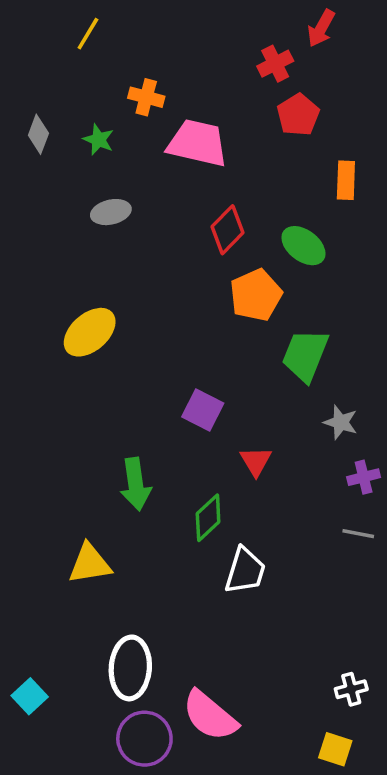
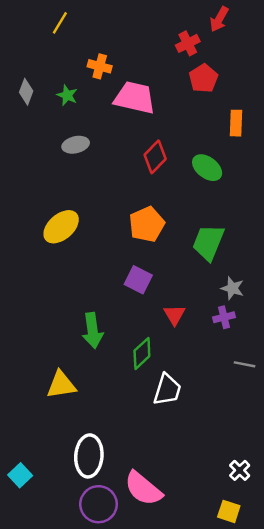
orange pentagon: (256, 295) -> (147, 224), moved
purple cross: (364, 477) -> (224, 317), moved
white cross: (351, 689) -> (240, 470), turned -30

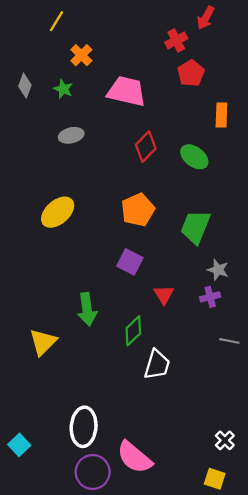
orange cross: (100, 66) -> (81, 55), moved, turned 30
yellow triangle: (61, 385) -> (43, 342), moved, turned -36

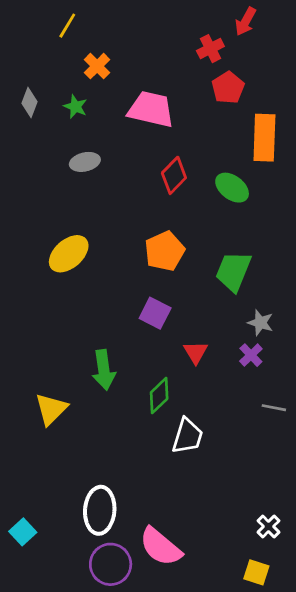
orange rectangle: (221, 115) -> (264, 138), size x1.6
purple cross: (210, 297) -> (251, 355), turned -30

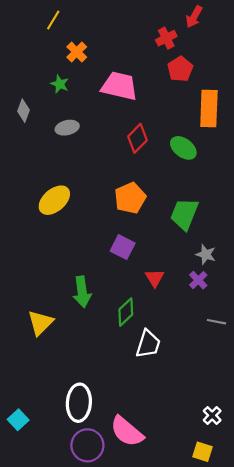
gray diamond: (30, 103) -> (23, 111), moved

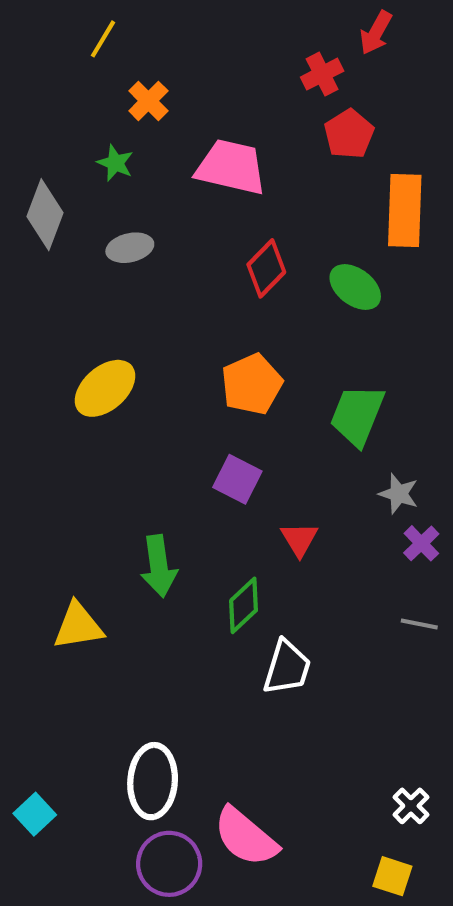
gray diamond: (23, 111) -> (45, 215), size x1.5
purple cross: (198, 280) -> (421, 543), moved
yellow triangle: (41, 323) -> (78, 626), turned 36

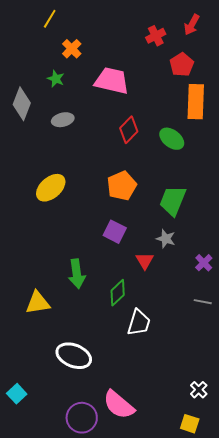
red arrow: (376, 33) -> (192, 25), moved
red pentagon: (349, 134) -> (182, 65), moved
gray star: (399, 494) -> (166, 239), moved
white ellipse: (153, 781) -> (74, 356), moved, turned -72

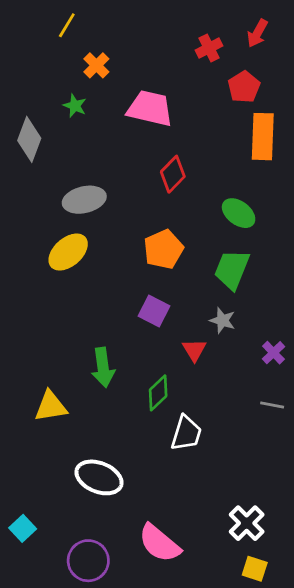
gray ellipse: (63, 120) -> (84, 200), moved, size x1.4
green ellipse: (172, 139) -> (239, 213), moved
white cross: (199, 390) -> (247, 523), moved, size x1.5
purple circle: (82, 418) -> (88, 561), moved

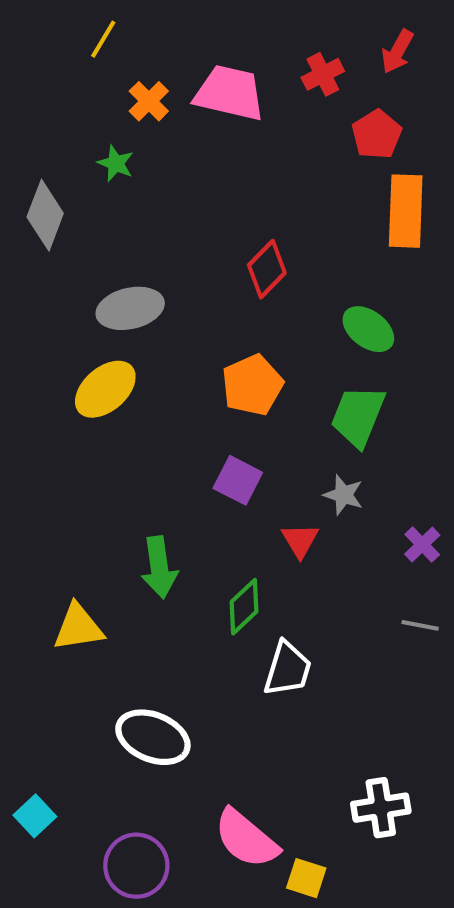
pink trapezoid: (150, 108) -> (230, 93), moved
white cross: (247, 523) -> (381, 808), turned 36
yellow square: (255, 569) -> (306, 878), moved

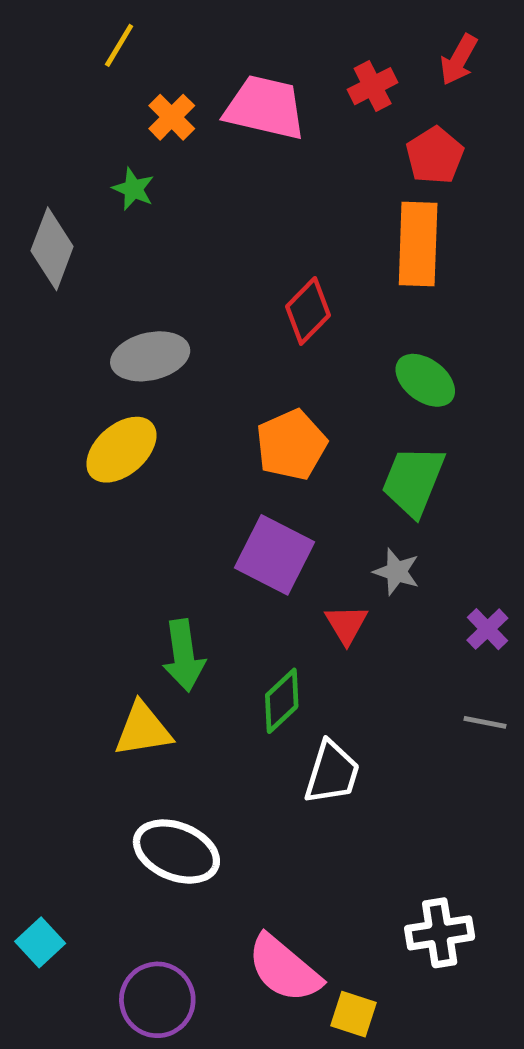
orange rectangle: (406, 211) -> (418, 244), moved
purple square: (238, 480) -> (275, 555), size x1.4
yellow triangle: (78, 627) -> (143, 730), moved

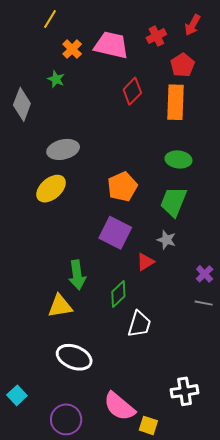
red diamond: (308, 311) -> (132, 91), moved
green ellipse: (425, 380) -> (178, 159), turned -30
red triangle: (346, 624) -> (145, 262), turned 30
purple cross: (487, 629) -> (205, 274), moved

